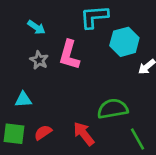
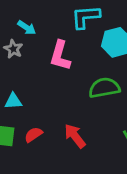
gray star: (39, 60) -> (13, 49), moved
green semicircle: (113, 109) -> (104, 88), moved

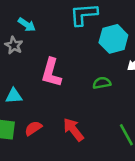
pink L-shape: (60, 56) -> (51, 73), moved
green semicircle: (104, 88) -> (102, 83), size x0.6

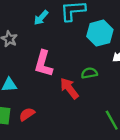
cyan arrow: (27, 25) -> (41, 18), moved, turned 98
red arrow: (73, 130) -> (69, 88), moved

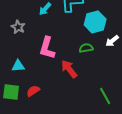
green semicircle: (89, 73) -> (86, 48), moved

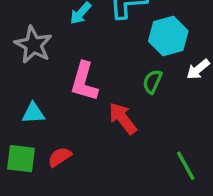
gray star: (18, 27) -> (33, 45), size x1.5
green semicircle: (86, 48) -> (152, 82), turned -56

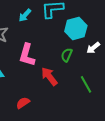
red semicircle: (60, 157) -> (23, 103), moved
green line: (186, 166) -> (86, 84), moved

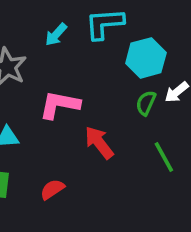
pink L-shape: (27, 55) -> (60, 105), turned 85
green semicircle: (67, 55) -> (146, 103), moved

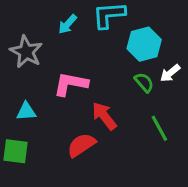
green semicircle: (146, 103) -> (144, 82), turned 115
red semicircle: (52, 189) -> (81, 145), moved, size x1.4

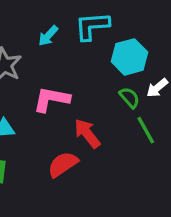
green line: (159, 128) -> (146, 130), moved

